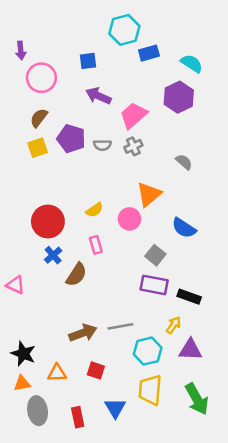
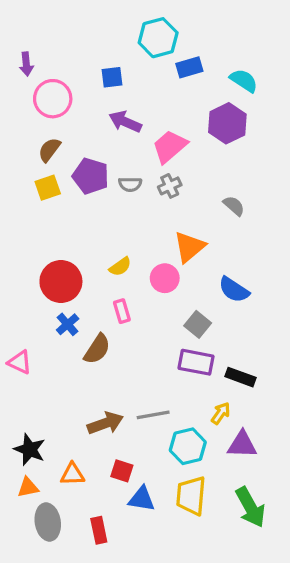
blue triangle: (115, 408) -> (142, 499), moved, turned -50

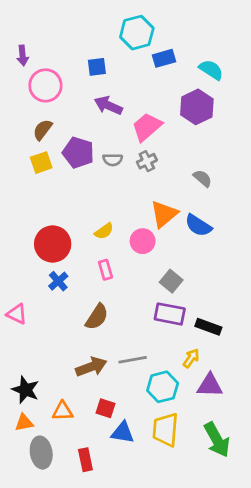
blue semicircle: (234, 290) -> (198, 225), moved
brown semicircle: (97, 349) -> (97, 317), moved

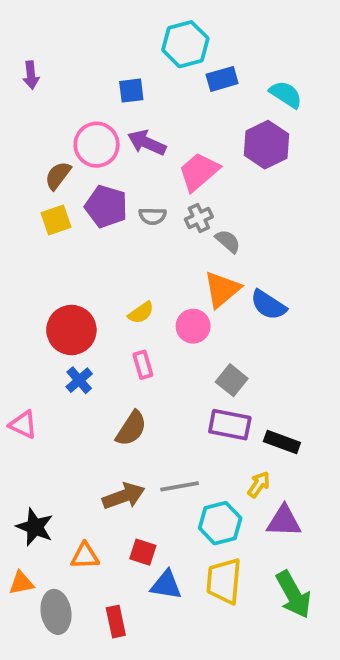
pink circle: (45, 85) -> (97, 145), moved
gray semicircle: (203, 178) -> (228, 241), moved
orange triangle: (24, 423) -> (21, 583), moved

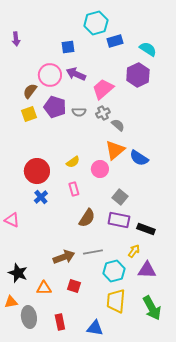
brown semicircle: (131, 428) -> (87, 218), moved
blue triangle: (166, 585) -> (95, 328), moved

